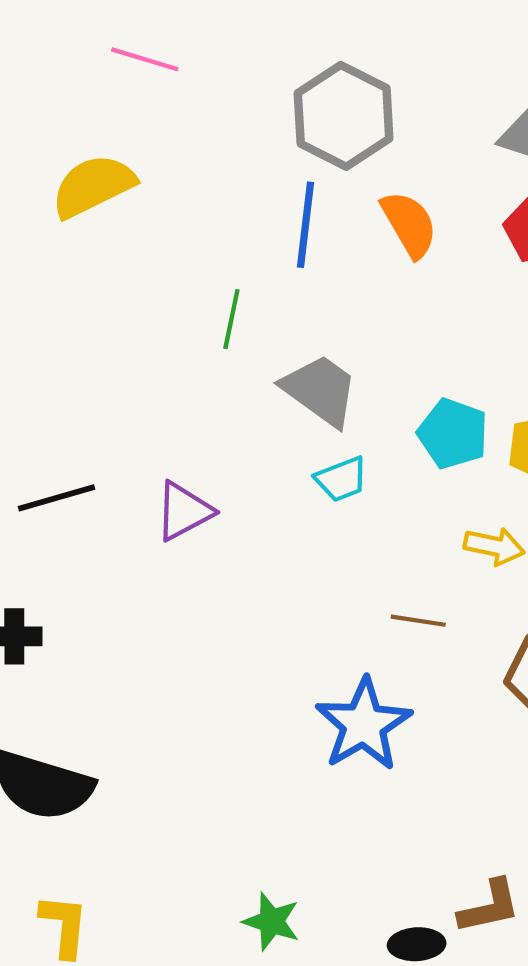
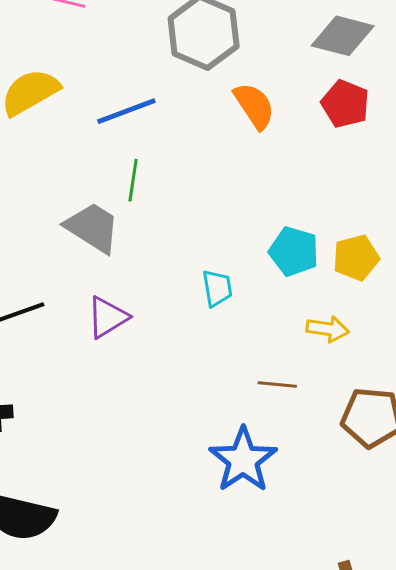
blue line: (306, 225) -> (126, 111), moved, turned 66
gray trapezoid: (320, 390) -> (93, 227), moved
cyan trapezoid: (341, 479) -> (217, 288), turned -75

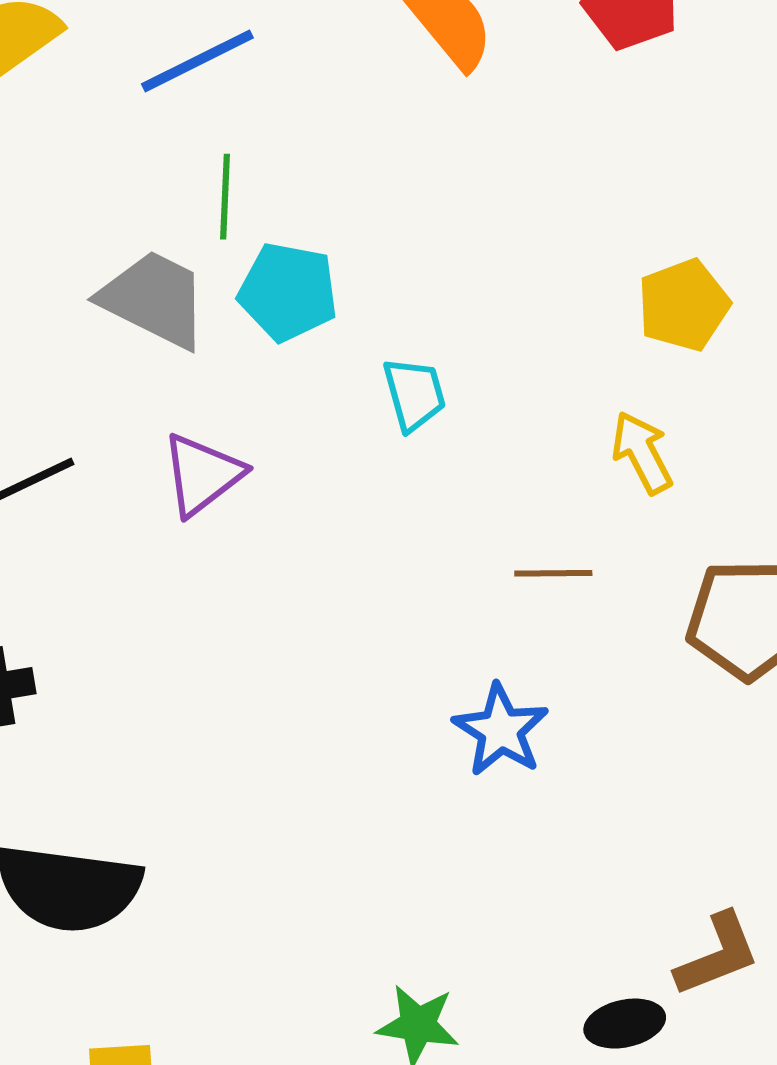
cyan pentagon: (294, 251) -> (288, 292), moved
yellow arrow: (328, 329) -> (642, 453), turned -120
blue star: (243, 460) -> (501, 730), size x0.7

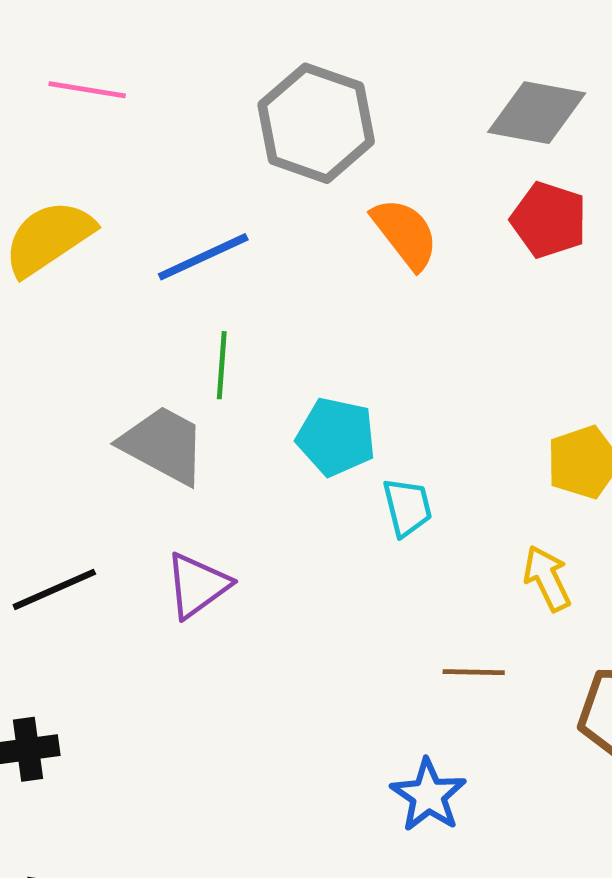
cyan pentagon: (288, 292) -> (336, 437), moved
cyan trapezoid: (414, 394) -> (407, 507), moved

